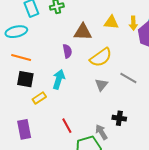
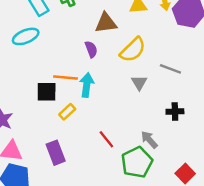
orange line: (21, 57) -> (66, 77), moved
black cross: (119, 118) -> (175, 112), moved

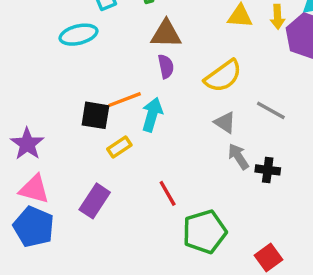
brown triangle: (106, 23) -> (166, 34), moved
orange line: (66, 77) -> (125, 100), turned -35
gray triangle: (139, 83) -> (225, 122), turned -35
gray arrow: (149, 140) -> (238, 157), moved
purple rectangle: (56, 153) -> (95, 201), turned 45

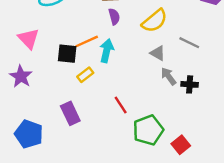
pink triangle: (34, 189) -> (29, 39), moved, turned 35
purple rectangle: (95, 201) -> (70, 113), turned -55
red square: (269, 257) -> (181, 145), moved

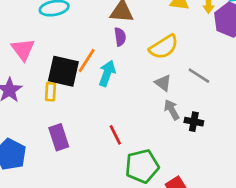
orange line: (87, 41) -> (87, 60), turned -40
black square: (67, 54) -> (63, 71), size x1.4
yellow rectangle: (85, 75) -> (51, 92), moved, turned -56

